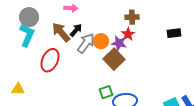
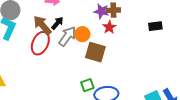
purple star: (119, 43) -> (101, 11), moved
brown square: (114, 59) -> (95, 52), turned -30
red ellipse: (50, 60) -> (40, 43), moved

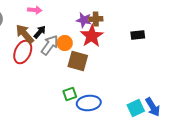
red star: (109, 27) -> (92, 36), size x1.6

